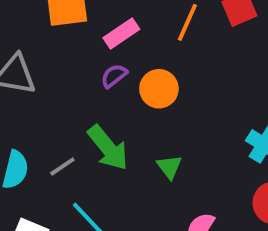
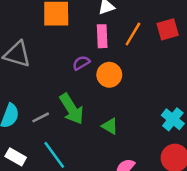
pink rectangle: (121, 33) -> (102, 36), moved, turned -65
green triangle: (169, 167) -> (110, 126), turned -30

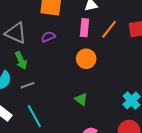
purple semicircle: (81, 63) -> (48, 37), moved
green arrow: (72, 109) -> (21, 60), moved, size x0.7

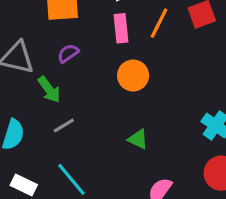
green arrow: (21, 60) -> (49, 89), moved
gray line: (28, 85) -> (64, 125), moved

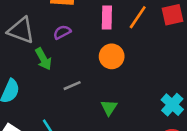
gray line: (64, 125) -> (72, 86), moved
green triangle: (138, 139) -> (109, 108), turned 30

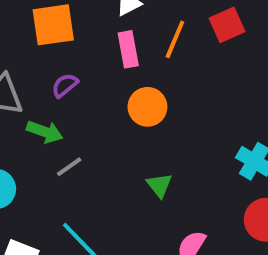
green arrow: (43, 59) -> (45, 132), turned -30
gray line: (72, 86) -> (69, 167), moved

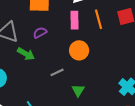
orange line: (175, 39) -> (99, 19), turned -48
gray line: (69, 167) -> (57, 72), moved

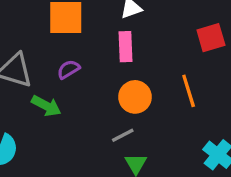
orange line: (99, 19) -> (189, 91), moved
gray line: (57, 72) -> (123, 135), moved

